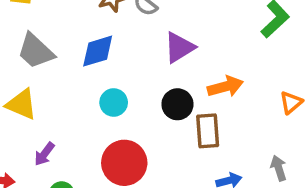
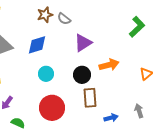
brown rectangle: (208, 131) -> (90, 98), moved

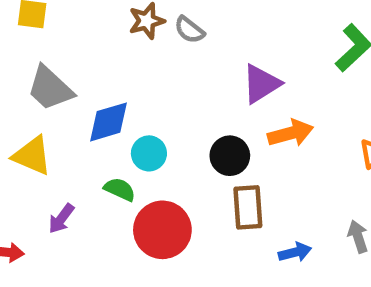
purple triangle: (83, 43) -> (261, 84), moved
blue diamond: (37, 45) -> (108, 122), moved
green semicircle: (18, 123) -> (120, 189), moved

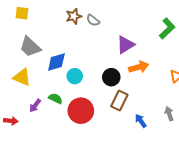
green semicircle: (120, 189) -> (55, 98), moved
brown rectangle: (248, 207) -> (119, 101), turned 30
blue arrow: (295, 252) -> (141, 121), turned -112

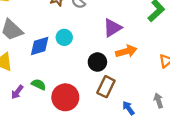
cyan circle: (75, 76) -> (64, 37), moved

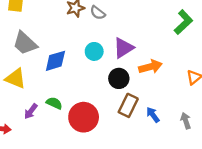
purple triangle: (112, 28) -> (123, 48), moved
cyan circle: (64, 37) -> (94, 51), moved
blue arrow: (128, 108) -> (153, 115), moved

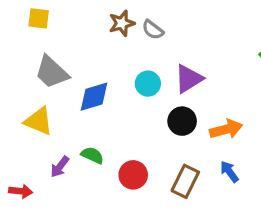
orange arrow: (150, 67) -> (226, 129), moved
brown rectangle: (128, 105) -> (185, 181), moved
red circle: (84, 117) -> (133, 175), size x0.7

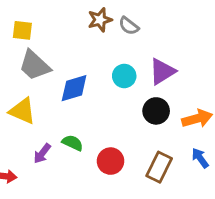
yellow square: (39, 18) -> (22, 30), moved

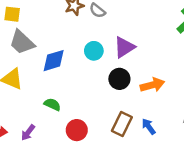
purple arrow: (42, 153) -> (28, 133), moved
blue arrow: (200, 158) -> (149, 126), moved
red circle: (111, 161) -> (77, 130), moved

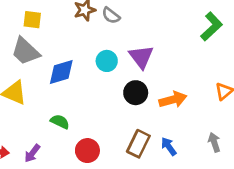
yellow square: (12, 14) -> (32, 20), moved
purple triangle: (124, 47) -> (141, 57), turned -35

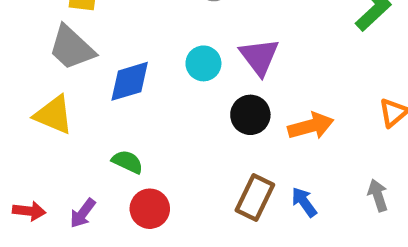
red circle: (87, 151) -> (150, 209), moved

